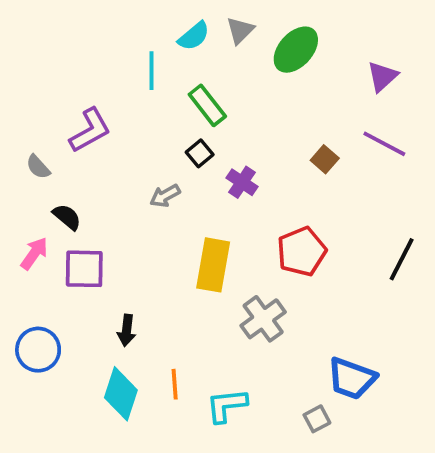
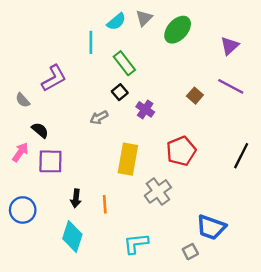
orange line: (175, 384) -> (105, 204), moved

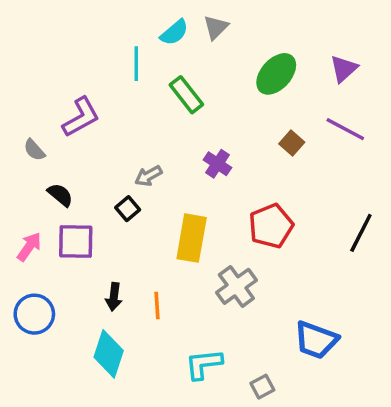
green ellipse: (178, 30) -> (276, 74), moved
black square: (120, 92) -> (128, 209), moved
pink arrow: (20, 152) -> (29, 247), moved
gray square: (190, 252) -> (262, 387), moved

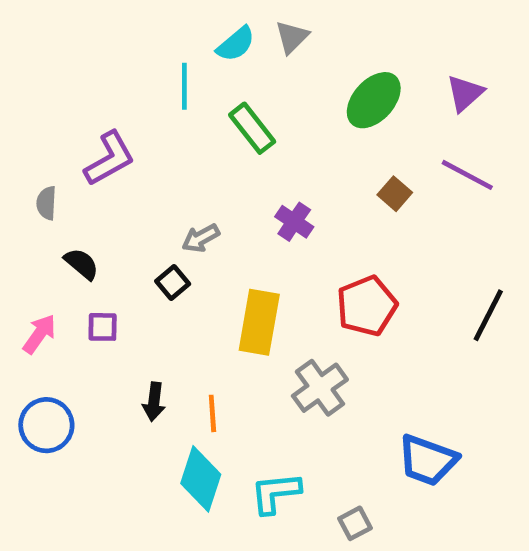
gray semicircle: (34, 150) -> (46, 203), turned 45
purple square: (76, 242) -> (103, 327), size x0.6
cyan diamond: (109, 354) -> (201, 479), moved

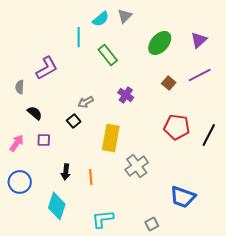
purple line: (467, 175) -> (200, 75), turned -55
red pentagon: (367, 306) -> (177, 127), moved, turned 30
cyan diamond: (201, 479) -> (57, 206), moved
cyan L-shape: (276, 493) -> (103, 219), moved

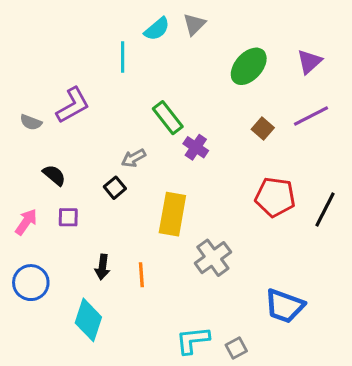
green rectangle: (108, 55) -> (168, 118), moved
gray semicircle: (20, 87) -> (31, 122), moved, turned -72
cyan L-shape: (103, 219) -> (193, 340), moved

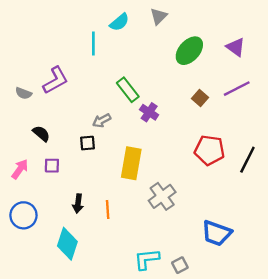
gray triangle: (194, 24) -> (159, 16), moved
purple triangle: (309, 62) -> (236, 47), turned -42
black square: (115, 188) -> (87, 143), turned 35

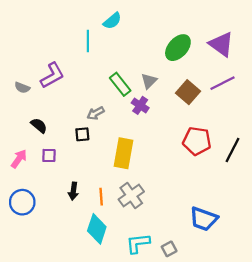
gray triangle: (159, 16) -> (149, 81), moved
purple triangle: (236, 47) -> (221, 44), size x1.4
brown square: (200, 98) -> (188, 92), size x1.5
gray cross: (162, 196) -> (131, 196), moved
cyan diamond: (67, 244) -> (97, 229), moved

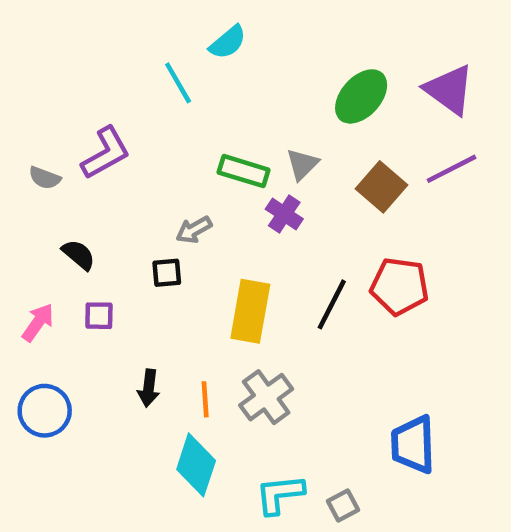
cyan line: (88, 41) -> (178, 83), turned -30
green rectangle: (120, 84) -> (244, 171), turned -35
black line: (232, 150) -> (332, 304), moved
blue trapezoid: (204, 219) -> (413, 445), turned 68

